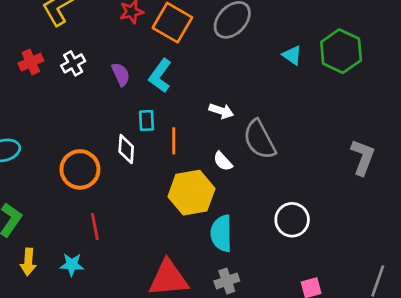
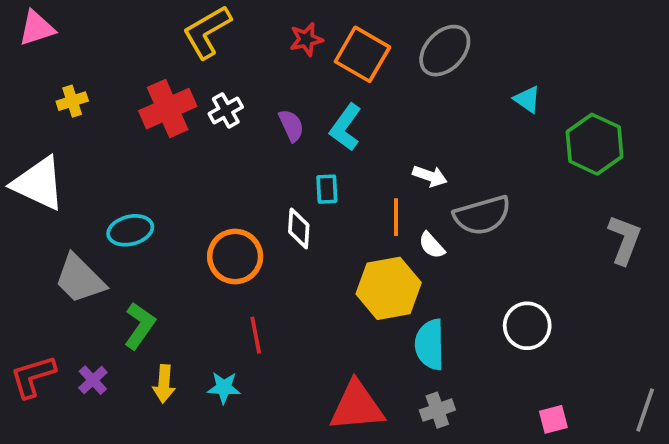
green hexagon: (341, 51) -> (595, 144), moved
red cross: (31, 62) -> (168, 109), size x1.6
gray semicircle: (259, 140) -> (482, 215), turned -78
orange line: (174, 141) -> (396, 217), moved

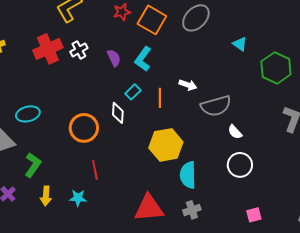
cyan rectangle: (327, 189) -> (133, 92), turned 49
orange line: (396, 217) -> (160, 98), moved
white semicircle: (432, 245) -> (235, 132), moved

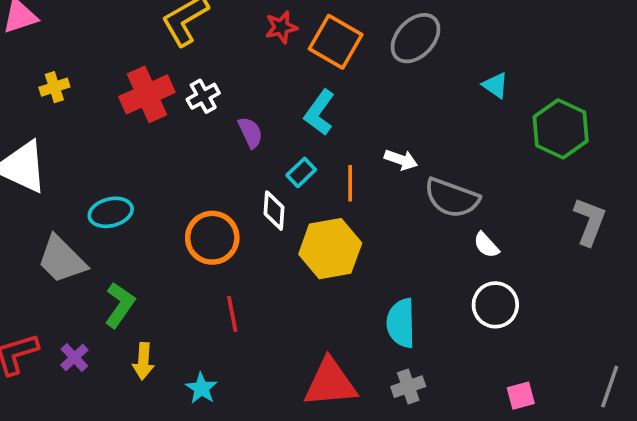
purple semicircle: (114, 58) -> (250, 132), moved
gray semicircle: (216, 106) -> (452, 198), turned 36
yellow hexagon: (166, 145) -> (330, 249), moved
cyan star: (78, 198) -> (201, 388), moved, turned 30

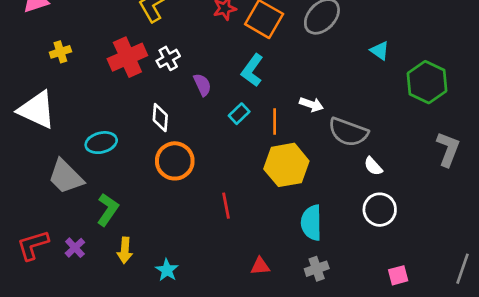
white diamond: (274, 211) -> (160, 118), moved
yellow hexagon: (330, 249) -> (286, 165), moved
red line: (232, 314) -> (226, 206), moved
red triangle: (330, 383) -> (260, 266), size x0.5

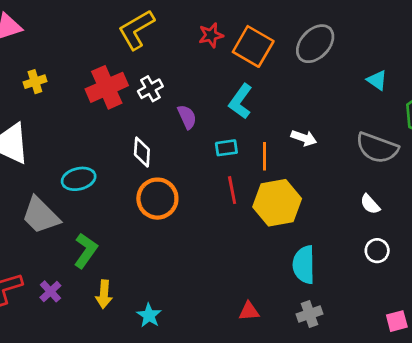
cyan rectangle: (239, 114) -> (226, 148), turned 36
gray semicircle: (348, 132) -> (377, 148), moved
red line: (226, 206) -> (232, 190), moved
white circle: (380, 210) -> (377, 251), size x0.7

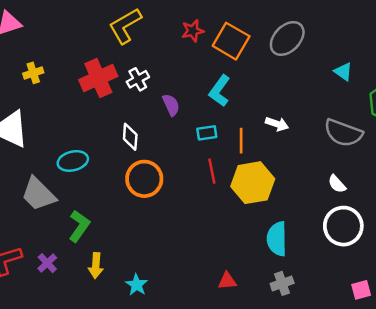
white circle: (377, 251) -> (343, 226), size x1.8

